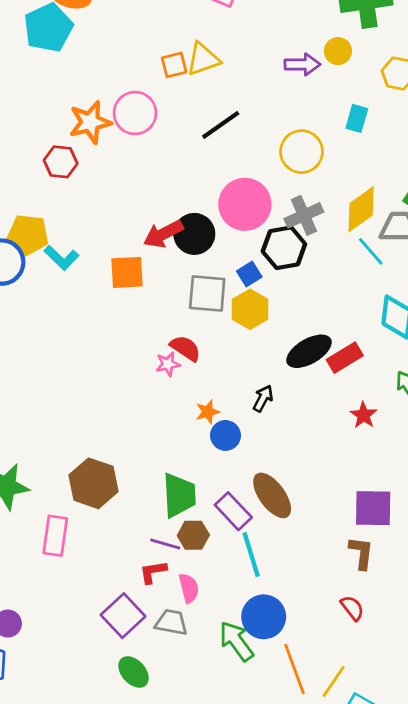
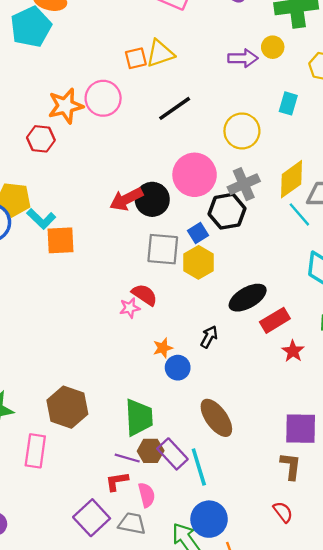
orange square: (127, 272) -> (61, 240), moved
red rectangle: (345, 358) -> (275, 320), moved
purple rectangle: (233, 511) -> (172, 454), moved

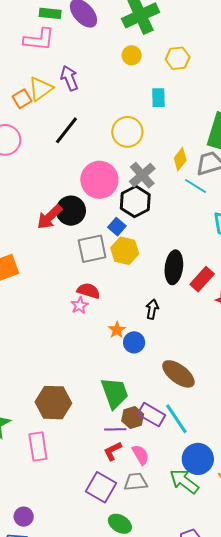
purple arrow: (243, 58) -> (69, 78), moved, turned -95
yellow diamond: (292, 179) -> (180, 159), size x0.7
black ellipse: (248, 298) -> (174, 267), turned -36

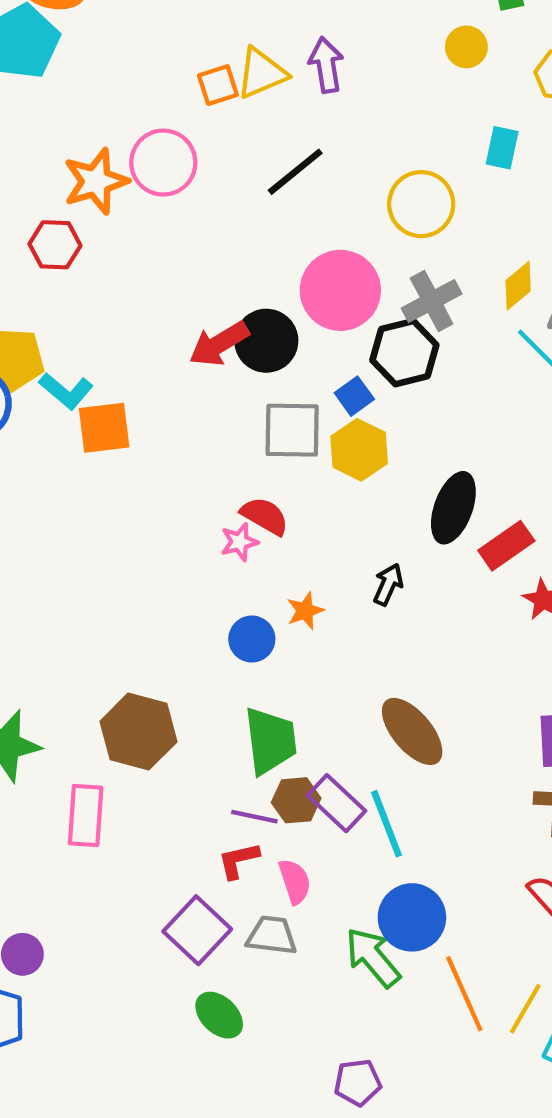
blue circle: (134, 342) -> (252, 639), moved

